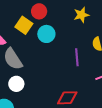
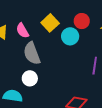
red circle: (39, 11) -> (82, 21), moved

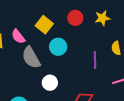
cyan circle: (70, 36) -> (58, 47), moved
white circle: (30, 78) -> (50, 83), moved

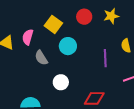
pink semicircle: (18, 36) -> (28, 37), turned 56
gray semicircle: (31, 58) -> (41, 58), size x0.7

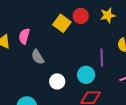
yellow square: (53, 24) -> (62, 23), moved
cyan circle: (68, 46) -> (86, 75), moved

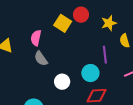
yellow star: (108, 15) -> (109, 23), moved
pink semicircle: (24, 36) -> (36, 38), moved

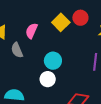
gray semicircle: (41, 59) -> (17, 50), moved
cyan circle: (90, 73) -> (53, 61), moved

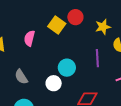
gray semicircle: (17, 50) -> (21, 77), moved
cyan circle: (53, 61) -> (67, 68), moved

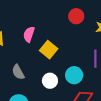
yellow square: (57, 25) -> (49, 50), moved
cyan circle: (67, 68) -> (74, 75), moved

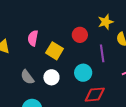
red circle: (76, 16) -> (80, 35), moved
white circle: (50, 81) -> (51, 77), moved

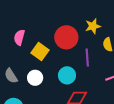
red circle: (80, 35) -> (66, 37), size x1.5

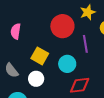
yellow square: (40, 52) -> (40, 56), moved
white circle: (35, 78) -> (36, 79), moved

